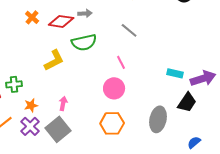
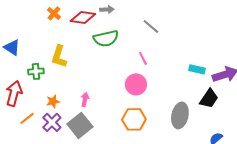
yellow L-shape: (54, 60) -> (59, 56), moved, turned 135
green cross: (14, 84) -> (36, 71), moved

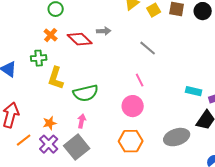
red diamond: (83, 17) -> (80, 39), turned 35
green semicircle: (106, 38) -> (86, 93), moved
green cross: (36, 71) -> (39, 58), moved
gray ellipse: (180, 115) -> (177, 137), turned 60

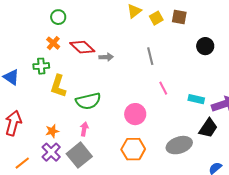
black circle: (203, 11) -> (205, 46), moved
gray arrow: (104, 31) -> (106, 57), moved
gray line: (148, 48) -> (150, 56), turned 36
pink line: (140, 80) -> (163, 88), moved
orange line: (24, 140) -> (22, 163), moved

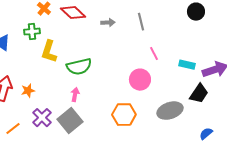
gray arrow: (106, 57) -> (108, 23), moved
pink circle: (135, 114) -> (140, 80), moved
orange star: (52, 131) -> (28, 91), moved

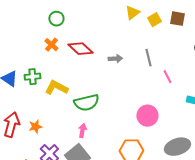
green cross: (32, 32) -> (32, 77), moved
yellow L-shape: (49, 52) -> (56, 88), turned 100
pink line: (154, 54) -> (167, 77), moved

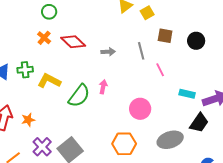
brown square: (177, 19) -> (165, 36), moved
green semicircle: (86, 103) -> (79, 96), turned -40
pink arrow: (82, 131) -> (103, 87), moved

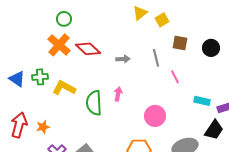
orange cross: (44, 38) -> (59, 45), size x1.6
green semicircle: (79, 96) -> (94, 103), turned 140

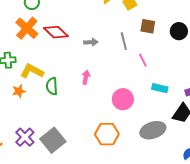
cyan rectangle: (202, 101) -> (160, 88), moved
green semicircle: (94, 103) -> (52, 86), moved, size x0.7
orange star: (43, 127) -> (19, 91), moved

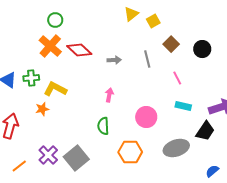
brown square: (148, 26) -> (171, 44), turned 35
pink line: (143, 60) -> (177, 78), moved
green semicircle: (52, 86) -> (103, 126), moved

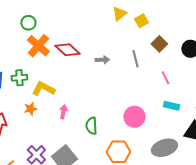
green circle: (55, 20) -> (28, 23), moved
pink arrow: (109, 95) -> (63, 112), moved

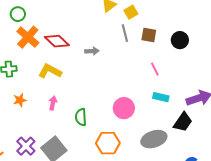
brown square: (159, 44) -> (149, 35), turned -35
gray line: (135, 59) -> (125, 33), moved
yellow L-shape: (43, 89) -> (50, 71), moved

